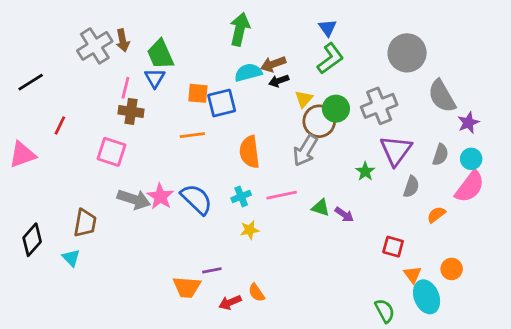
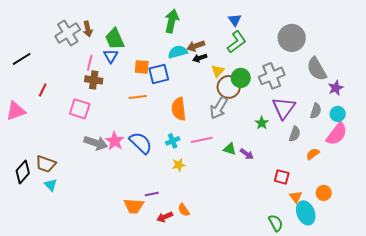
brown trapezoid: (85, 223) -> (46, 164), moved, turned 100

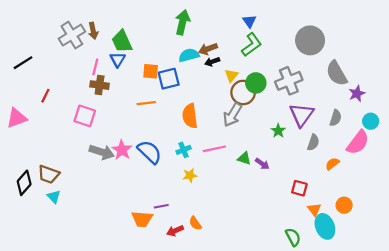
cyan circle: (338, 114) -> (371, 121), moved

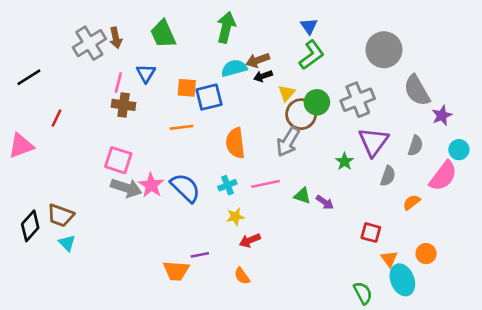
green trapezoid: (122, 41) -> (163, 34), moved
pink square: (85, 116) -> (118, 160), moved
red arrow: (175, 231) -> (250, 240), moved

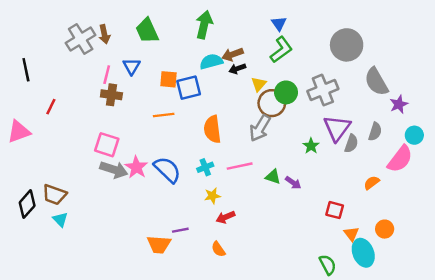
black line: (29, 77) -> (26, 70), turned -70
gray semicircle: (388, 176) -> (351, 143), moved

